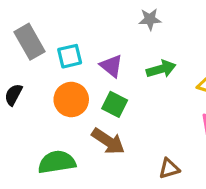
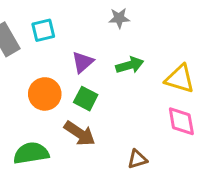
cyan square: (70, 56) -> (43, 30), moved
purple triangle: (111, 66) -> (83, 62), turned 40

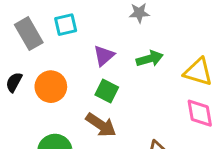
orange circle: (45, 94) -> (51, 87), moved

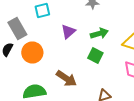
gray rectangle: (29, 34) -> (17, 28), moved
green square: (107, 91) -> (95, 56), moved

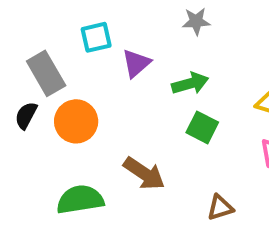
purple triangle: (68, 32) -> (136, 63), moved
green arrow: (99, 34) -> (190, 83), moved

